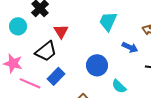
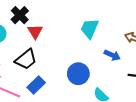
red triangle: (61, 31) -> (35, 32), moved

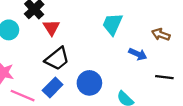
black trapezoid: (26, 59) -> (57, 59), moved
blue circle: (78, 74) -> (89, 83), moved

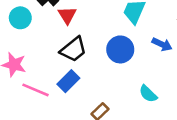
blue circle: (89, 83) -> (120, 49), moved

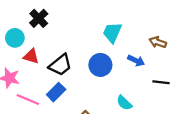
red triangle: (67, 15) -> (31, 56), moved, turned -42

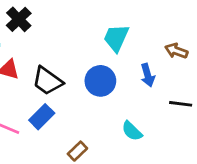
blue arrow: (136, 61) -> (148, 75), turned 49
black trapezoid: (60, 65) -> (47, 81), turned 75

